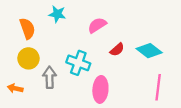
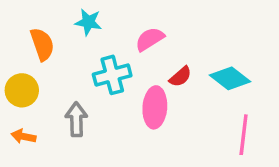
yellow circle: (28, 58) -> (22, 90), moved
cyan cross: (78, 63) -> (112, 75), moved, turned -35
pink ellipse: (100, 89) -> (155, 107), moved

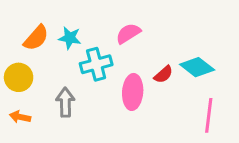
cyan star: (88, 22) -> (70, 38), moved
orange semicircle: (42, 44) -> (36, 38), turned 60
red semicircle: (180, 77) -> (163, 74), moved

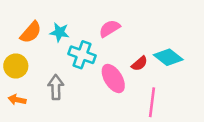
cyan cross: (96, 64) -> (82, 55), turned 35
pink ellipse: (133, 92) -> (113, 78), turned -36
pink line: (209, 115) -> (152, 102), moved

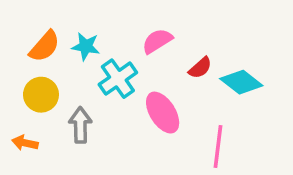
cyan cross: (82, 55) -> (118, 79), turned 35
red semicircle: (139, 63) -> (200, 68), moved
yellow circle: (16, 66) -> (41, 95), moved

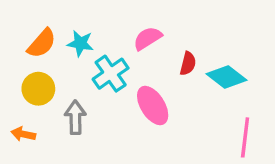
red semicircle: (200, 68) -> (188, 64), turned -35
pink line: (218, 147) -> (245, 137), moved

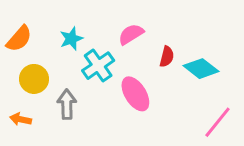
orange semicircle: (42, 43) -> (19, 39), moved
cyan star: (80, 43) -> (71, 39), turned -30
pink line: (245, 137) -> (217, 122), turned 32

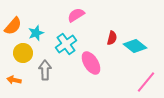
pink semicircle: (131, 34) -> (76, 15), moved
cyan star: (71, 39) -> (36, 33), moved

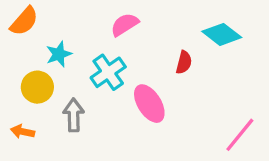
orange semicircle: (13, 26) -> (24, 21), moved
cyan diamond: (135, 46) -> (222, 34), moved

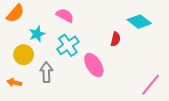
pink semicircle: (125, 25) -> (65, 15), moved, turned 60

